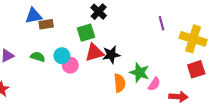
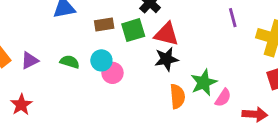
brown rectangle: (46, 24) -> (104, 25), moved
red triangle: (94, 53) -> (166, 34), moved, turned 30
green star: (140, 72) -> (204, 83), turned 30

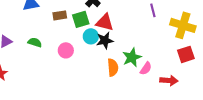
cyan circle: (101, 60) -> (91, 36), moved

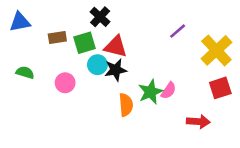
purple line: (153, 10) -> (178, 31), turned 64
yellow cross: (183, 25) -> (216, 50), turned 30
pink semicircle: (146, 68) -> (169, 91), moved

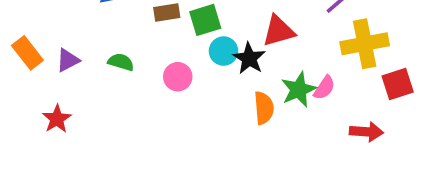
red triangle: (116, 47) -> (279, 31), moved, turned -30
yellow cross: (216, 50) -> (365, 44), moved, turned 32
black star: (116, 70) -> (249, 58), turned -30

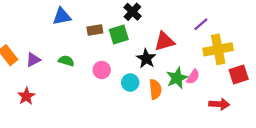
cyan circle: (224, 51) -> (130, 82), moved

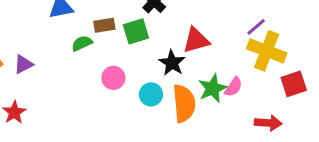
purple line: (201, 24) -> (256, 27), moved
yellow cross: (218, 49) -> (267, 51), turned 32
green semicircle: (66, 61) -> (82, 43), moved, turned -42
orange semicircle: (155, 89) -> (184, 103), size x1.4

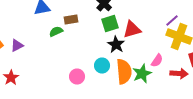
green square: (136, 31) -> (110, 24), moved
pink circle: (113, 78) -> (77, 77), moved
green star: (213, 88) -> (142, 74), moved
red arrow: (268, 123) -> (179, 74), moved

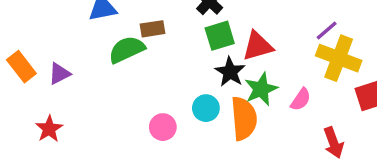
green semicircle: (56, 32) -> (127, 49), size x1.5
green star: (142, 74) -> (261, 89), moved
red arrow: (179, 74) -> (333, 143), moved, turned 66

